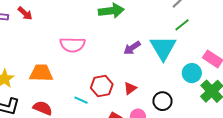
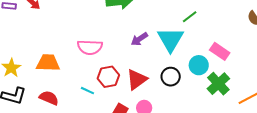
pink semicircle: (72, 45) -> (90, 47), moved
red triangle: (130, 88) -> (137, 79), size x1.6
black circle: (162, 101) -> (171, 77), moved

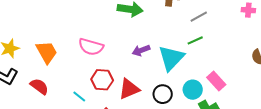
orange trapezoid: (48, 63) -> (47, 52), turned 45
cyan line: (87, 91) -> (79, 97), moved

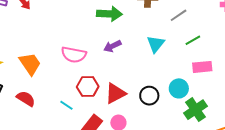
green line: (195, 40) -> (193, 40), moved
purple arrow: (141, 50) -> (112, 46), moved
cyan triangle: (171, 58) -> (156, 44), moved, size x0.7
pink rectangle: (216, 81) -> (202, 67), moved, turned -48

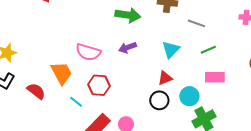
gray line: (179, 15) -> (196, 23), turned 48
orange trapezoid: (30, 64) -> (61, 73), moved
red triangle: (115, 93) -> (165, 78), moved, size x0.7

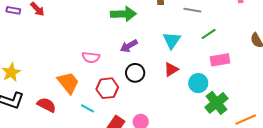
pink semicircle: (88, 52) -> (91, 57), size x0.7
black circle: (159, 100) -> (135, 73), moved

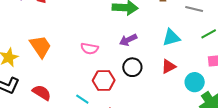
cyan triangle: (172, 40) -> (171, 38), turned 36
orange trapezoid: (68, 83) -> (41, 46), moved

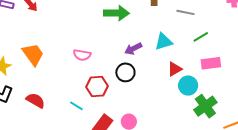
purple arrow: (128, 40) -> (133, 49), moved
red triangle: (169, 66) -> (175, 69), moved

